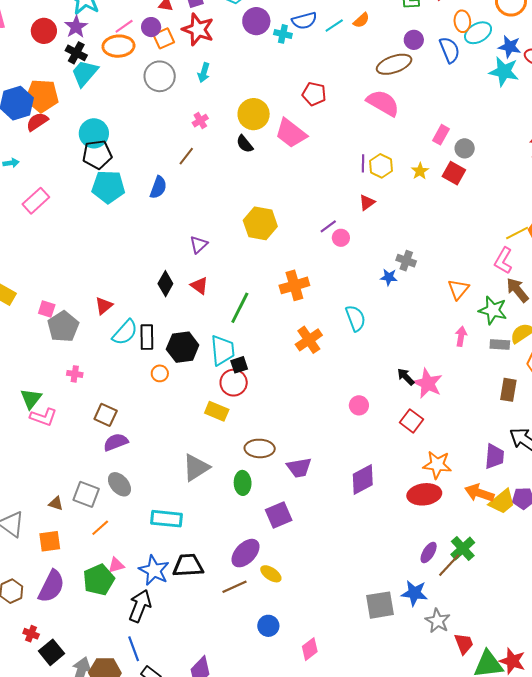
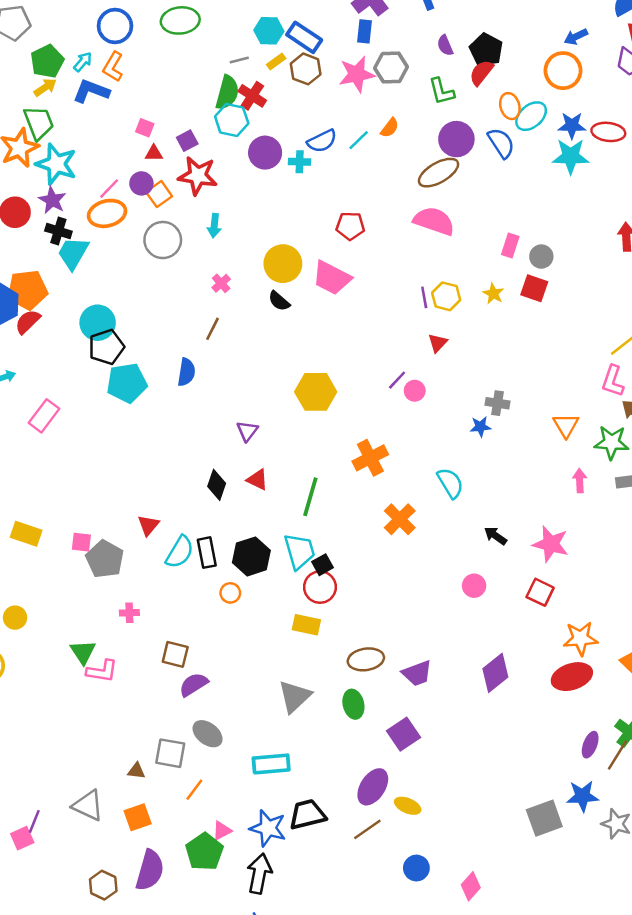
purple circle: (414, 40) -> (456, 139), size x1.5
black arrow: (406, 377) -> (495, 536), moved

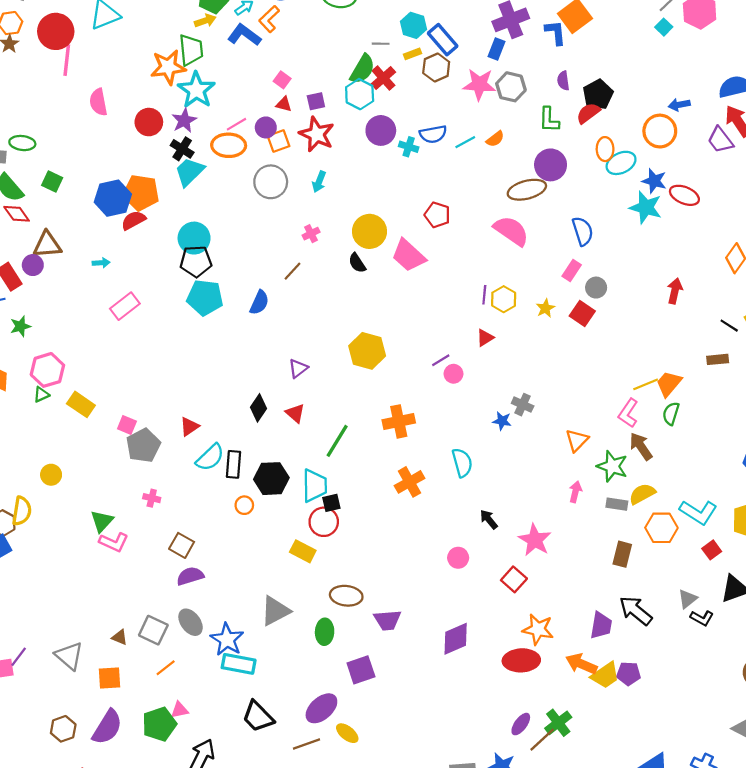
blue semicircle: (501, 143) -> (583, 231), moved
black trapezoid: (307, 814) -> (258, 717), turned -136
blue star: (268, 828) -> (227, 639), moved

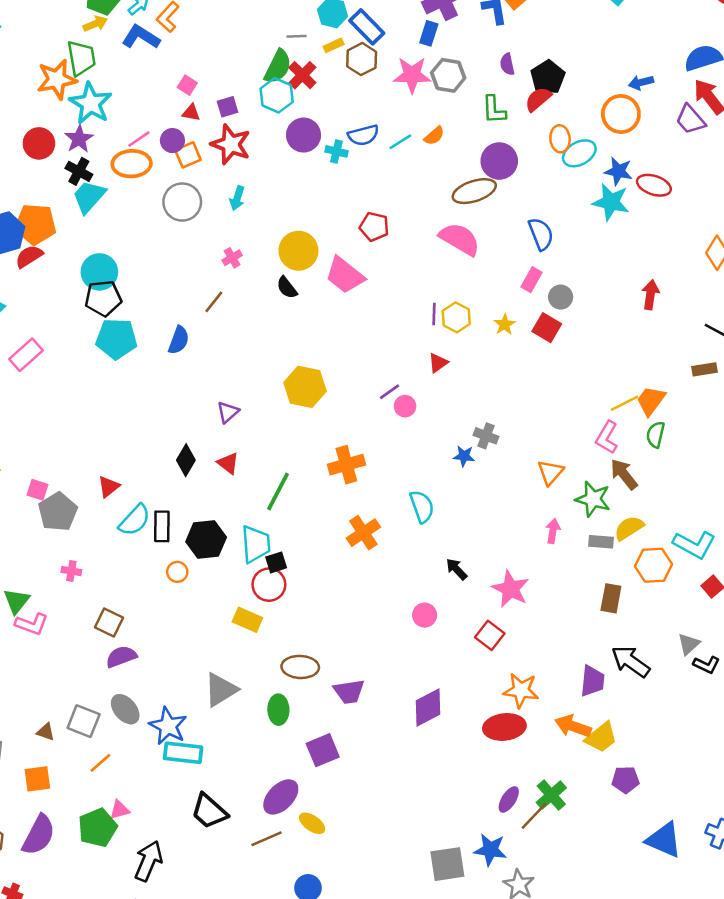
purple pentagon: (629, 674) -> (626, 780), moved

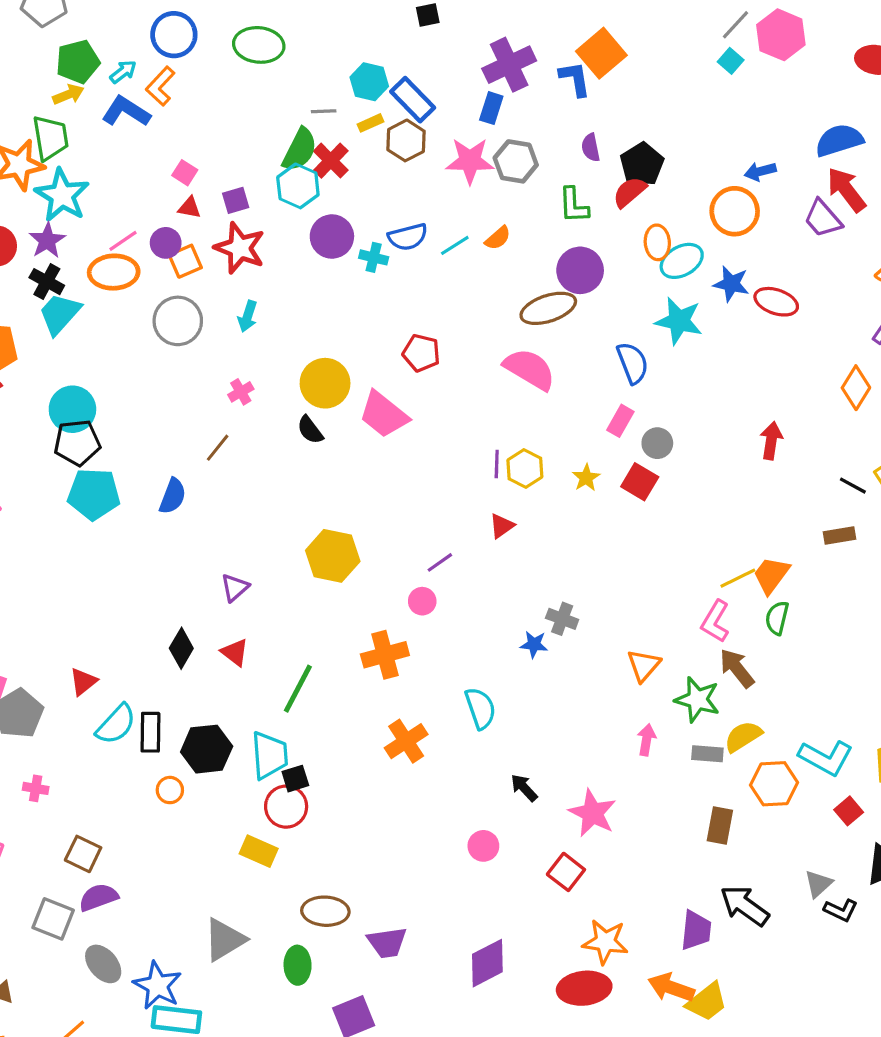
cyan star: (611, 202) -> (679, 321), moved
pink circle: (405, 406) -> (422, 601), moved
gray square: (84, 721) -> (53, 919), moved

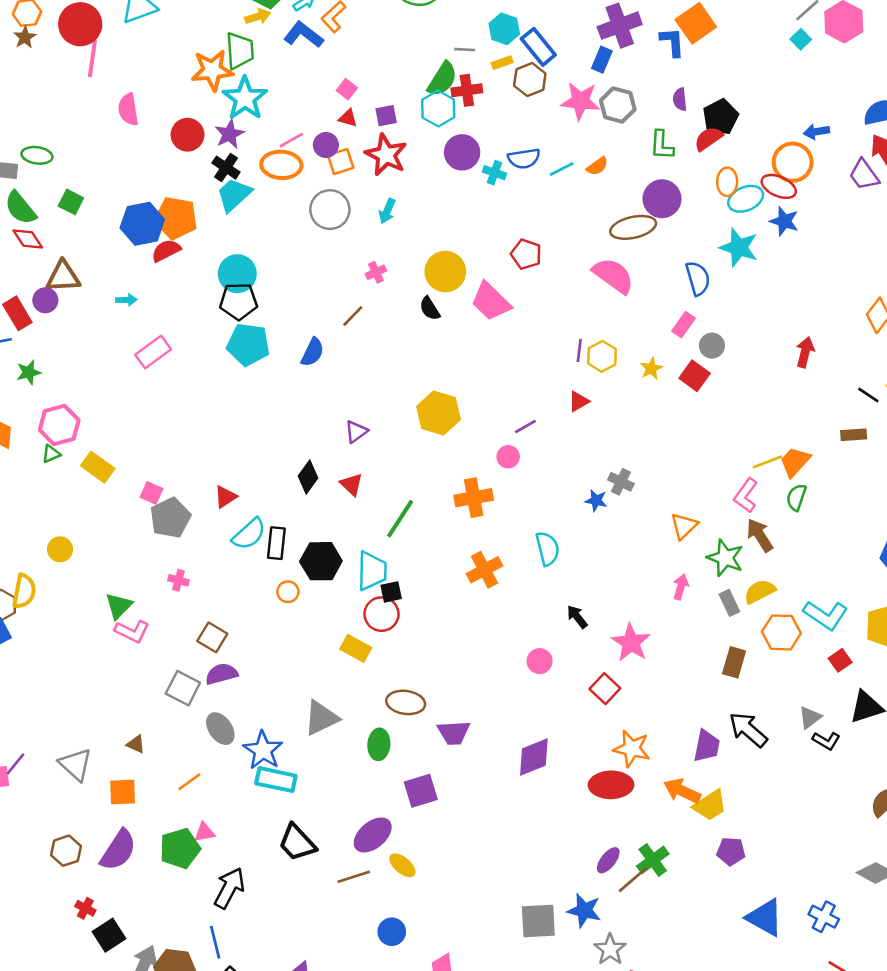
red cross: (331, 161) -> (467, 90), turned 32
red ellipse: (776, 302) -> (779, 186), moved
gray rectangle: (707, 754) -> (729, 603), turned 55

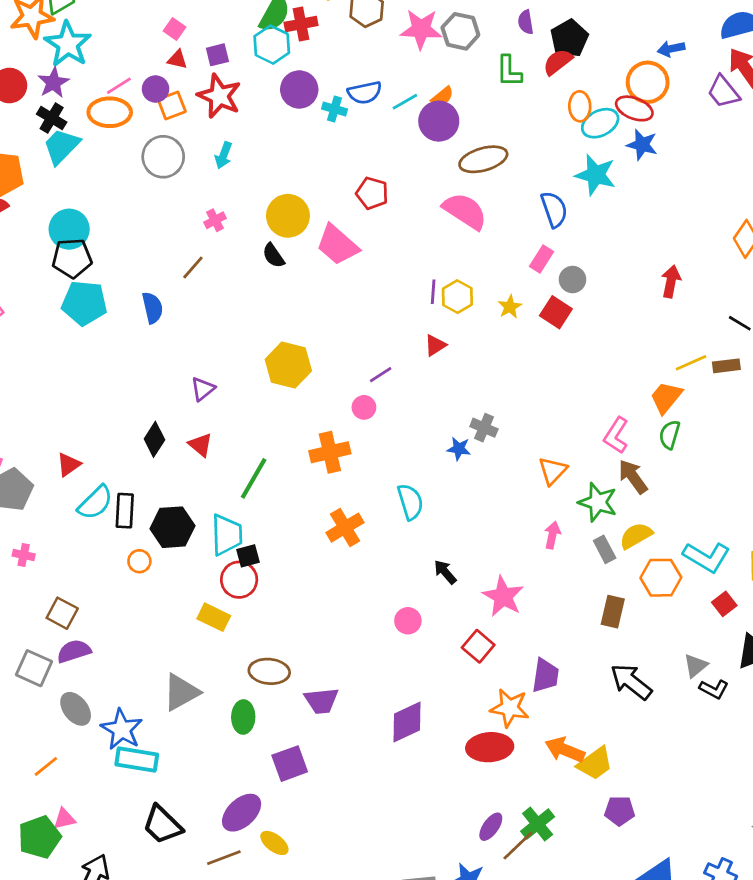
purple circle: (662, 199) -> (439, 121), moved
blue semicircle: (312, 352) -> (152, 308), turned -36
yellow line: (767, 462) -> (691, 363), moved
purple trapezoid: (707, 746) -> (545, 675), moved

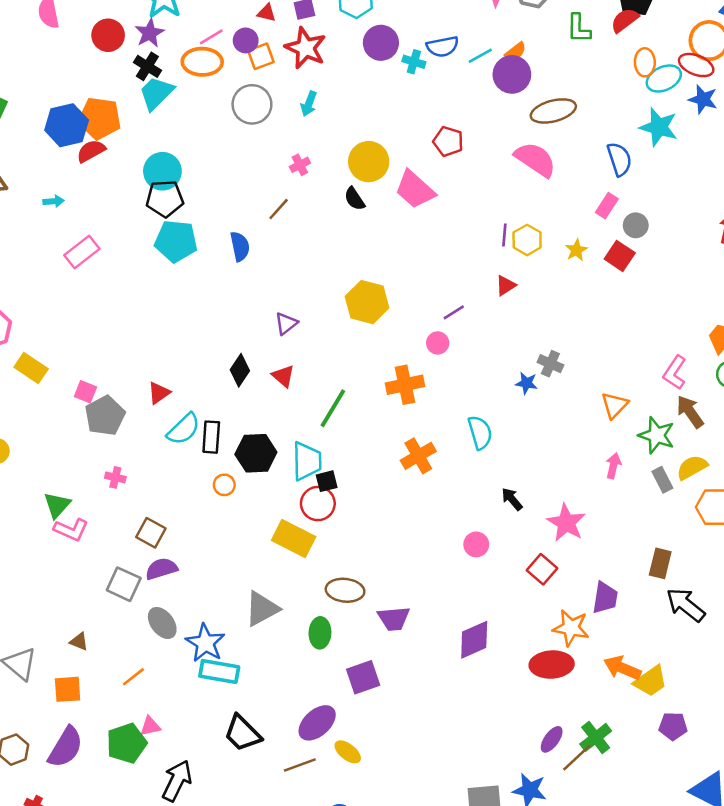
brown rectangle: (613, 612) -> (660, 563), moved
yellow rectangle: (214, 617) -> (294, 538), size x1.4

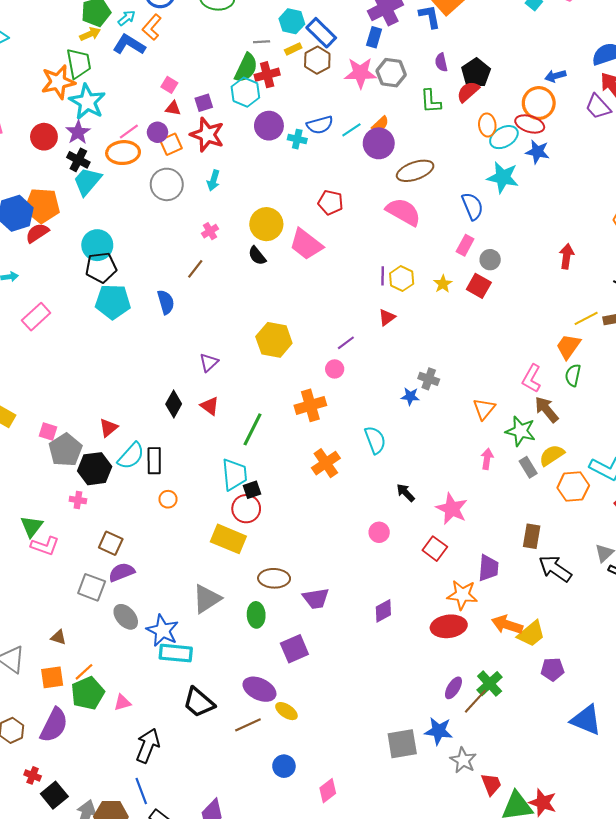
black hexagon: (256, 453) -> (95, 469), moved
purple diamond: (474, 640) -> (383, 611), size x0.7
orange line: (133, 677) -> (84, 672), moved
purple ellipse: (317, 723) -> (259, 689), turned 72
green pentagon: (127, 743) -> (88, 693), moved

